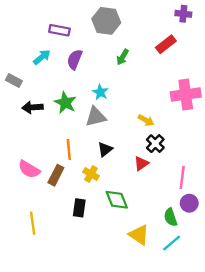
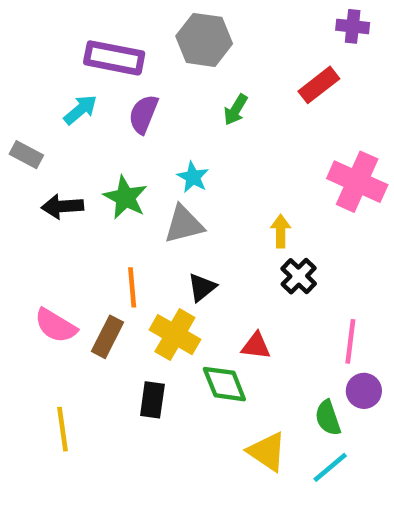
purple rectangle: (59, 30) -> (114, 58), size x1.4
pink cross: (186, 94) -> (357, 182), turned 32
yellow arrow: (146, 120) -> (281, 231), turned -119
red triangle: (141, 163) -> (256, 346), moved, turned 42
yellow cross: (91, 174) -> (175, 335), size x1.5

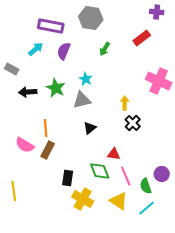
orange line: (132, 287) -> (46, 128), moved
yellow cross: (175, 335) -> (83, 199), moved
pink line: (350, 341) -> (126, 176), moved, turned -30
yellow line: (62, 429) -> (14, 191), moved

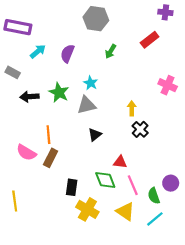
purple rectangle: (51, 26) -> (18, 27), moved
pink cross: (159, 81) -> (168, 85), size x0.7

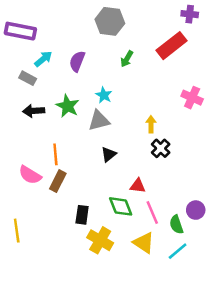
red rectangle: (150, 40) -> (172, 46), size x1.4
gray rectangle: (13, 72) -> (28, 78), moved

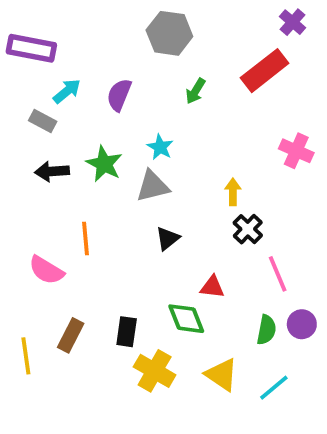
purple cross: (190, 14) -> (293, 22), turned 35
brown rectangle: (58, 181) -> (71, 335), moved
pink line: (152, 212) -> (278, 274), moved
green semicircle: (176, 225) -> (266, 330), moved, turned -150

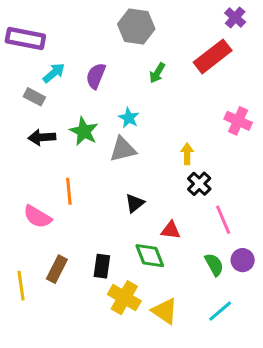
black triangle: (168, 238) -> (135, 203), moved
green semicircle: (266, 330) -> (214, 265), turned -40
yellow triangle: (222, 375) -> (165, 311), moved

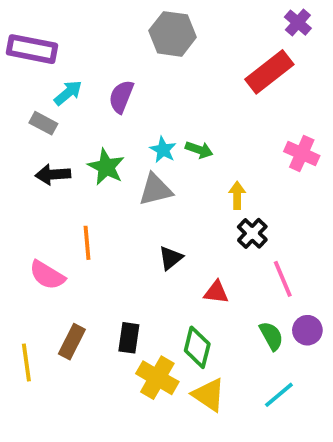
green arrow: (157, 73) -> (199, 150), moved, turned -102
green diamond: (150, 256) -> (197, 347), moved, turned 36

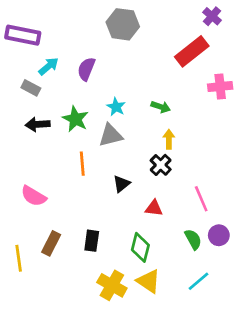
green arrow: (199, 150) -> (161, 107), moved
pink cross: (302, 154) -> (220, 87), moved, turned -30
black cross: (252, 233) -> (161, 165), moved
orange line: (87, 243) -> (82, 164), moved
yellow cross: (157, 378) -> (112, 285), moved

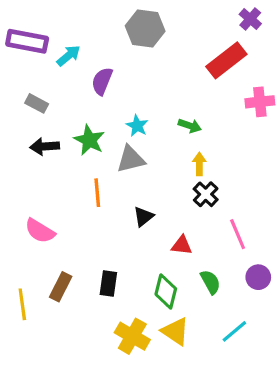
cyan arrow: (48, 66) -> (69, 56), moved
black cross: (161, 165) -> (206, 194), moved
green semicircle: (193, 239) -> (210, 282), moved

